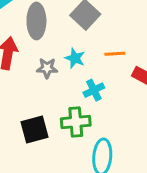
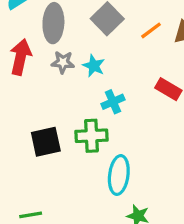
orange line: (115, 54) -> (151, 30), moved, turned -36
gray star: (47, 68) -> (63, 62), moved

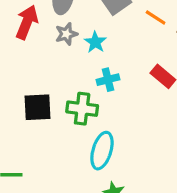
orange line: (151, 30) -> (156, 18), turned 60
gray star: (63, 62) -> (66, 34), turned -30

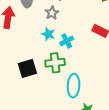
gray star: (66, 34) -> (52, 13), moved
cyan star: (95, 42) -> (48, 34), moved

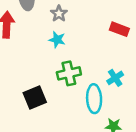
cyan cross: (67, 41) -> (115, 78), moved
black square: (27, 68) -> (35, 98), moved

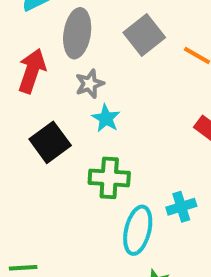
gray star: (59, 14) -> (90, 84), moved
black square: (35, 98) -> (50, 142), moved, turned -30

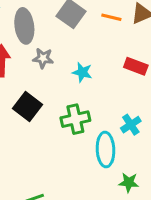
gray star: (90, 84) -> (43, 58), turned -30
cyan star: (106, 118) -> (82, 72), moved

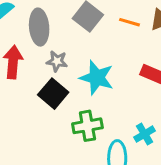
cyan star: (82, 72) -> (97, 78), size x1.6
black square: (28, 107) -> (53, 94), moved

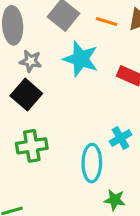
cyan star: (97, 78) -> (81, 59), moved
green cross: (87, 126) -> (32, 146), moved

